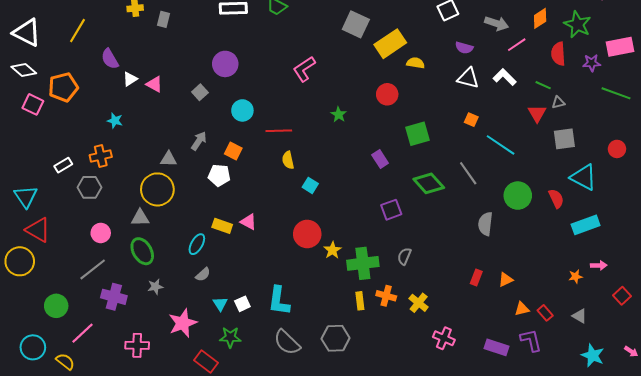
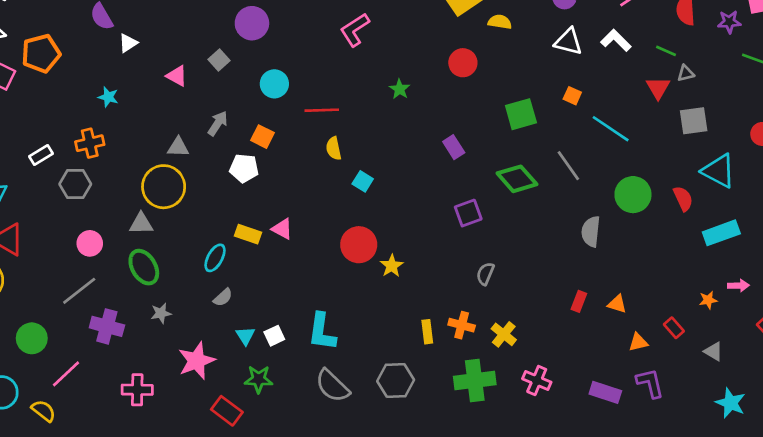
pink triangle: (154, 84) -> (177, 76), moved
green square: (418, 134) -> (521, 114), moved
green cross: (363, 263) -> (475, 380), moved
orange triangle: (506, 280) -> (617, 304), turned 42
red rectangle: (545, 313) -> (674, 328), moved

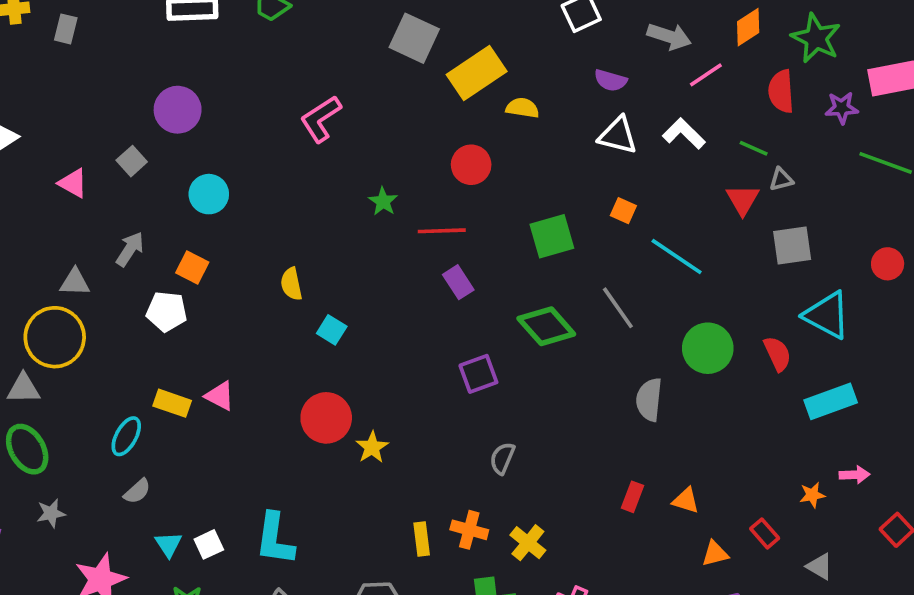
red line: (322, 110) -> (442, 231), moved

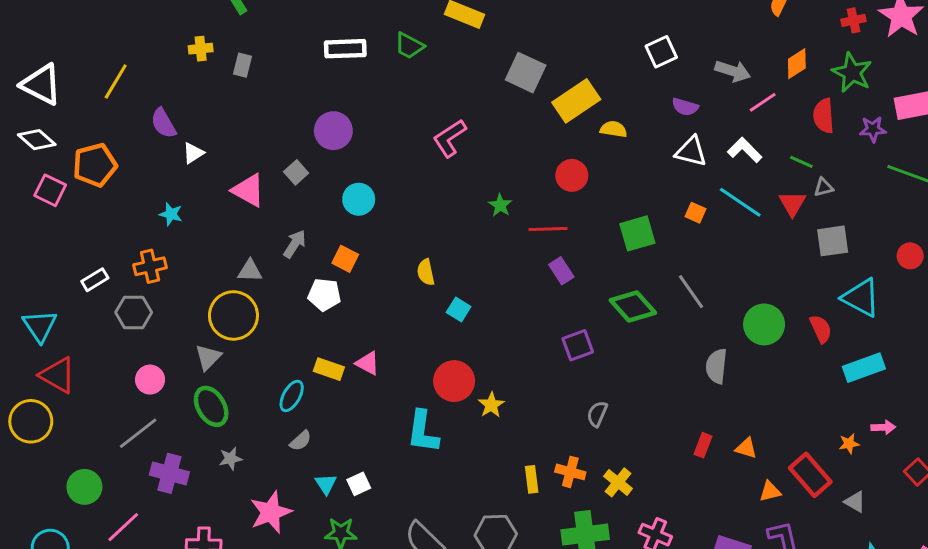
pink triangle: (73, 183) -> (248, 190), size x1.4
cyan line: (677, 256) -> (740, 202), moved
gray triangle: (23, 389) -> (208, 357), turned -44
red rectangle: (765, 533) -> (810, 475), size x1.8
cyan L-shape: (275, 539) -> (423, 432), moved

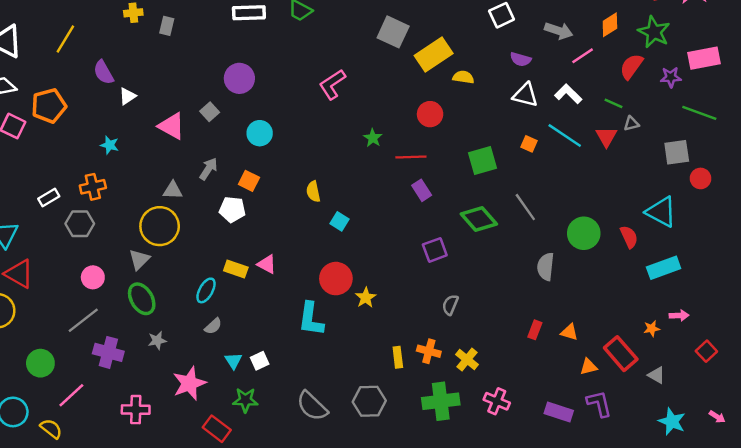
red semicircle: (824, 116) -> (631, 66), turned 40
gray square: (833, 241) -> (677, 152), moved

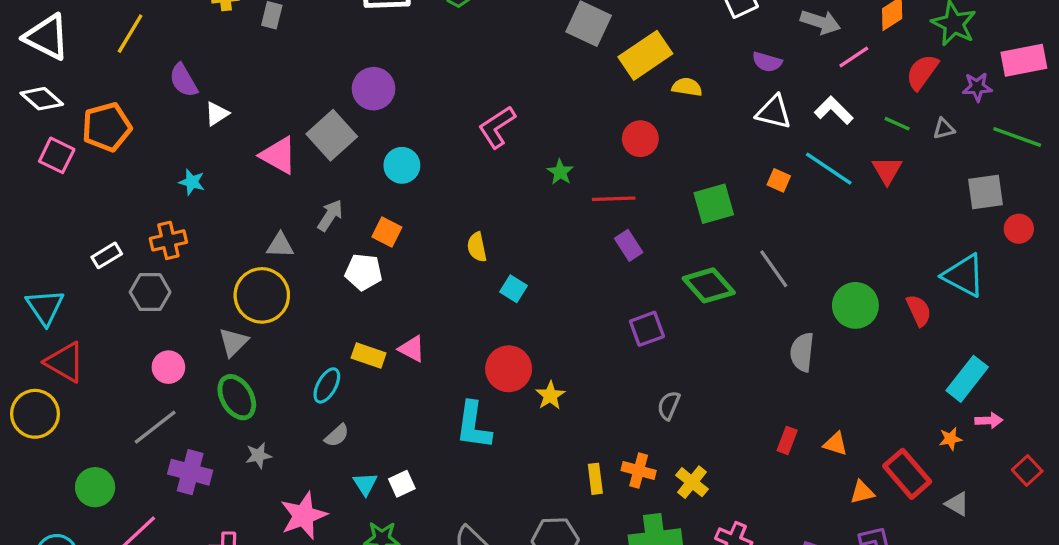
pink L-shape: (332, 84) -> (497, 127), moved
gray square: (210, 112) -> (332, 135), size x1.8
gray triangle: (631, 124) -> (944, 129), moved
cyan rectangle: (664, 268) -> (967, 379), moved, turned -32

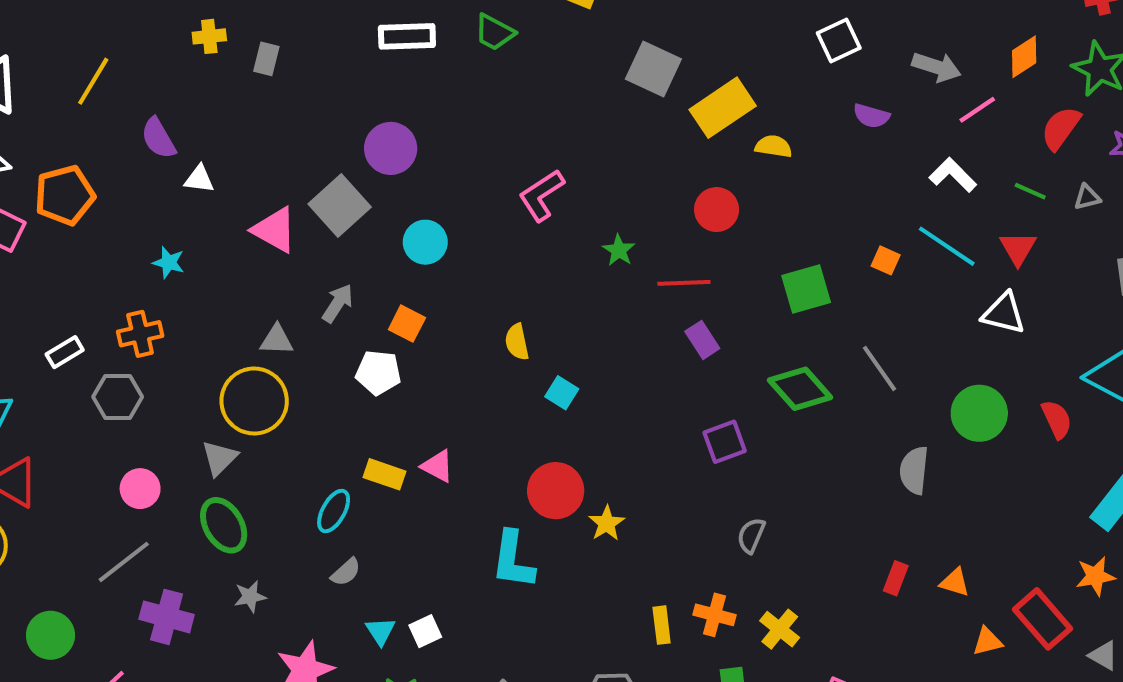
white triangle: (774, 112) -> (1004, 313), moved
white triangle: (217, 114) -> (199, 179), turned 40
orange star: (950, 439) -> (1095, 576), size x1.4

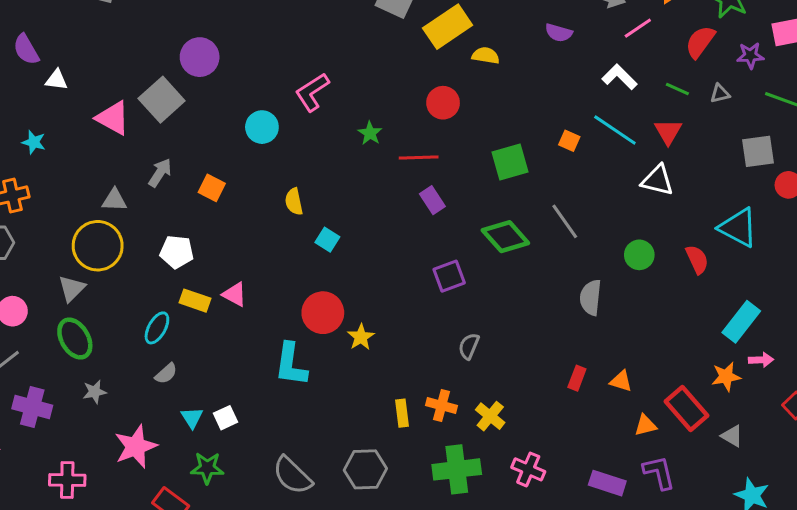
cyan circle: (425, 242) -> (262, 127), moved
white pentagon: (378, 372) -> (177, 252), moved
green circle: (979, 413) -> (639, 255), size x0.7

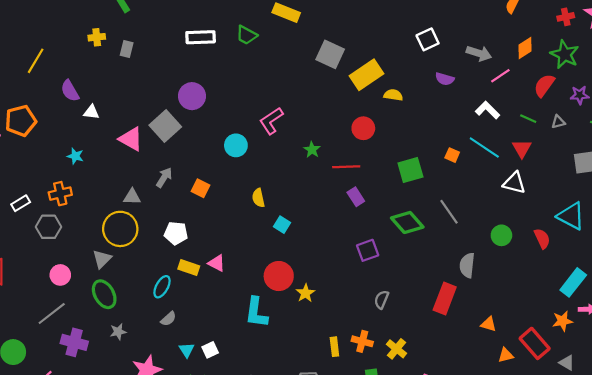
red rectangle: (577, 378) -> (445, 298), moved, size x1.8

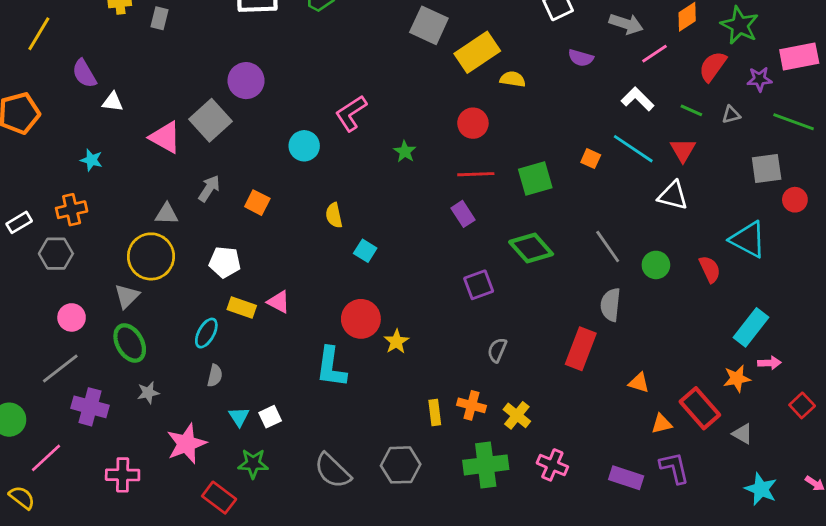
red line: (346, 167) -> (476, 174), moved
gray line: (449, 212) -> (608, 247), moved
gray semicircle: (168, 319) -> (215, 376), turned -35

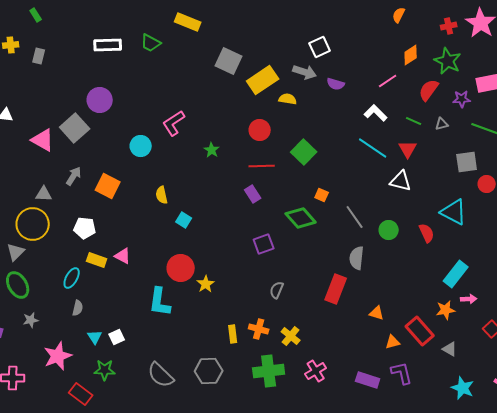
gray arrow: (626, 24) -> (305, 72), moved
orange square: (591, 159) -> (322, 195), moved
green square: (535, 178) -> (304, 152), moved, turned -30
orange square: (257, 203) -> (108, 186), size x1.4
pink cross: (552, 465) -> (316, 371), turned 35

